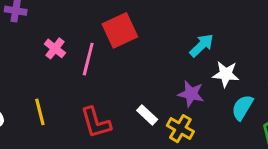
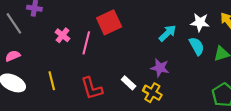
white star: (226, 74) -> (200, 22), moved
cyan semicircle: (242, 107) -> (197, 46), moved, turned 120

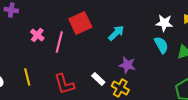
cyan arrow: (167, 33) -> (116, 33), moved

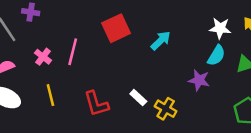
pink cross: (37, 35) -> (43, 57), moved
pink line: (59, 42) -> (73, 52), moved
cyan semicircle: (161, 45) -> (216, 55), turned 60
purple star: (127, 65) -> (199, 80), moved

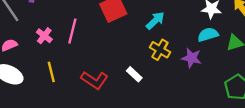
cyan semicircle: (216, 55) -> (208, 35), turned -138
red L-shape: (96, 104) -> (95, 80), turned -40
yellow cross: (166, 109) -> (160, 50), moved

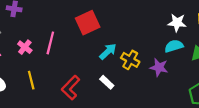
cyan arrow: (155, 21) -> (108, 51), moved
red L-shape: (95, 80) -> (71, 88), turned 100

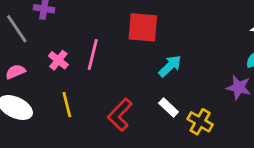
red square: (88, 23) -> (143, 27), turned 30
yellow cross: (130, 60) -> (200, 122), moved

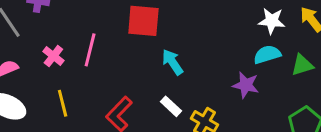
cyan arrow: (170, 66) -> (172, 62), turned -80

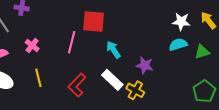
pink line: (90, 50) -> (72, 42), moved
purple star: (246, 85) -> (145, 65), moved
white rectangle: (171, 106) -> (112, 80), size x1.5

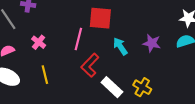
purple star: (145, 65) -> (152, 43), moved
white rectangle: (112, 80) -> (112, 87), moved
red L-shape: (77, 85) -> (90, 65), moved

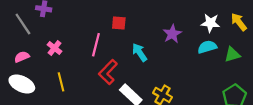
red square: (100, 18) -> (119, 23), size x0.6
purple star: (152, 43) -> (172, 34), moved, turned 30

